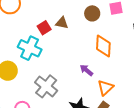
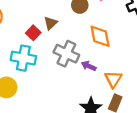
brown triangle: (62, 23) -> (50, 23), turned -40
gray cross: (46, 86) -> (66, 54), moved

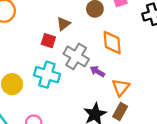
red square: (33, 33) -> (48, 41), moved, turned -32
cyan cross: (23, 58) -> (47, 75), moved

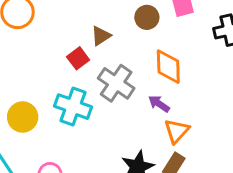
red square: (48, 41) -> (78, 58), turned 32
purple arrow: (97, 71) -> (159, 104), moved

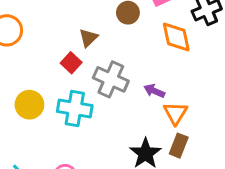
orange diamond: (168, 67) -> (176, 37), moved
yellow circle: (23, 117) -> (29, 105), moved

